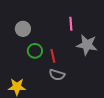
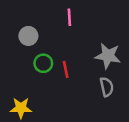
pink line: (71, 24) -> (69, 17), moved
gray semicircle: (57, 75) -> (107, 87), moved, turned -119

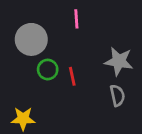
gray circle: (28, 36) -> (31, 39), size x1.5

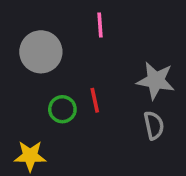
green circle: (48, 70) -> (62, 109), moved

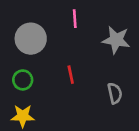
gray star: (156, 81) -> (116, 40), moved
green circle: (62, 109) -> (23, 80), moved

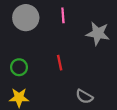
gray circle: (31, 39) -> (26, 18), moved
gray semicircle: (115, 93) -> (84, 96), moved, turned 132

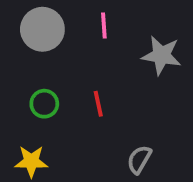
green circle: (19, 67) -> (44, 104), moved
gray semicircle: (84, 96) -> (139, 160), turned 90

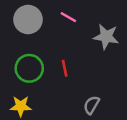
pink line: (104, 26) -> (68, 17), turned -56
green circle: (44, 104) -> (29, 68), size x1.5

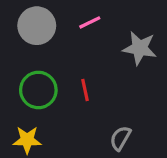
pink line: (68, 17) -> (90, 22), turned -56

